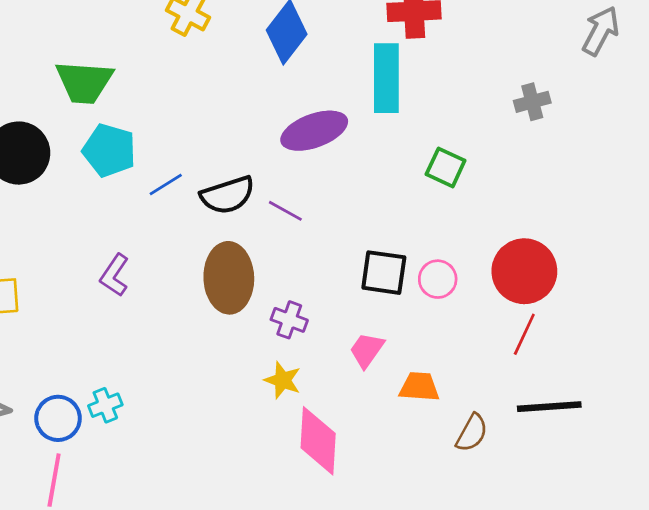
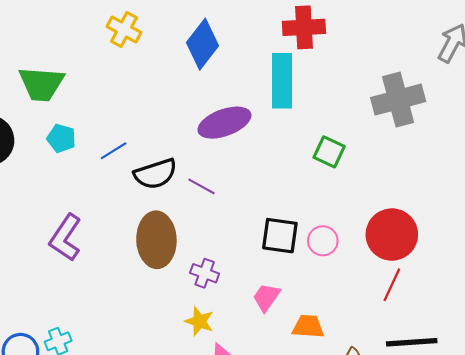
gray cross: (532, 102) -> (398, 100), size x1.8
cyan pentagon: (109, 150) -> (61, 138), size x0.7
blue line: (166, 185) -> (114, 151), moved
purple L-shape: (115, 275) -> (65, 238), size x1.4

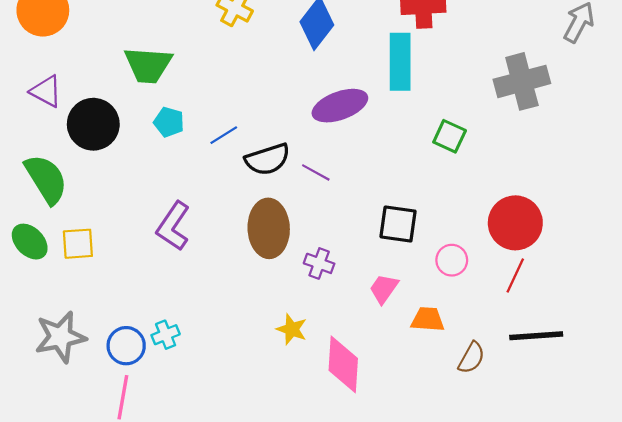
pink circle: (323, 241) -> (452, 260), moved
yellow star: (199, 321) -> (292, 329), moved

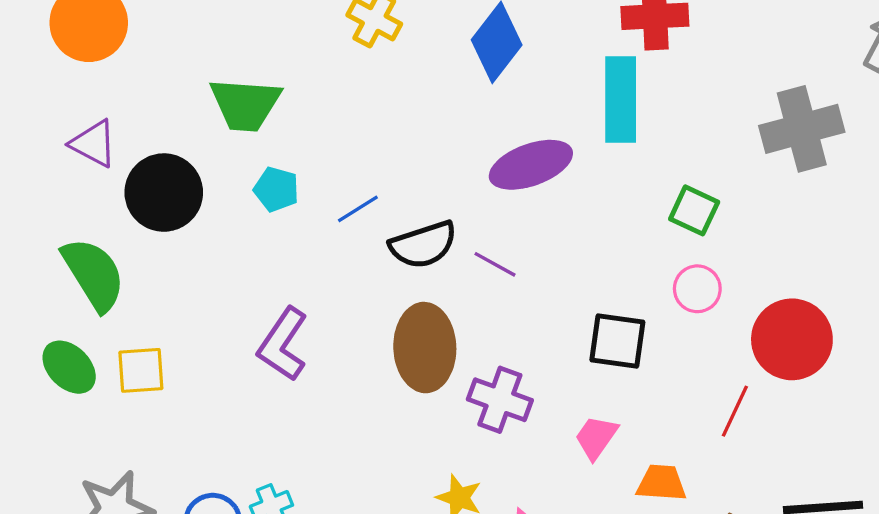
pink circle: (452, 260) -> (697, 289), moved
purple cross: (319, 263) -> (500, 400), size x1.4
red line: (515, 276) -> (735, 411), moved

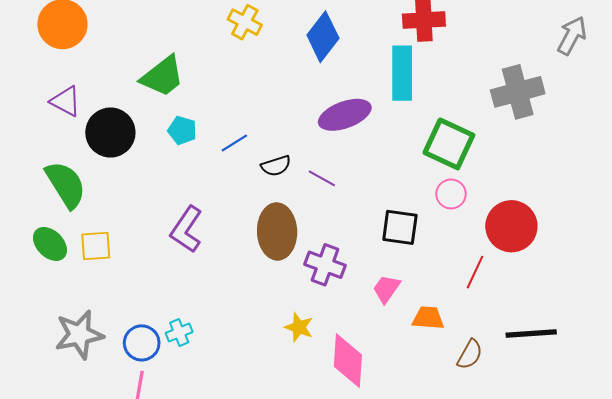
green trapezoid: (245, 104) -> (162, 76), turned -42
green square: (694, 210) -> (449, 144), size x1.6
black semicircle: (423, 245) -> (276, 166), size x0.7

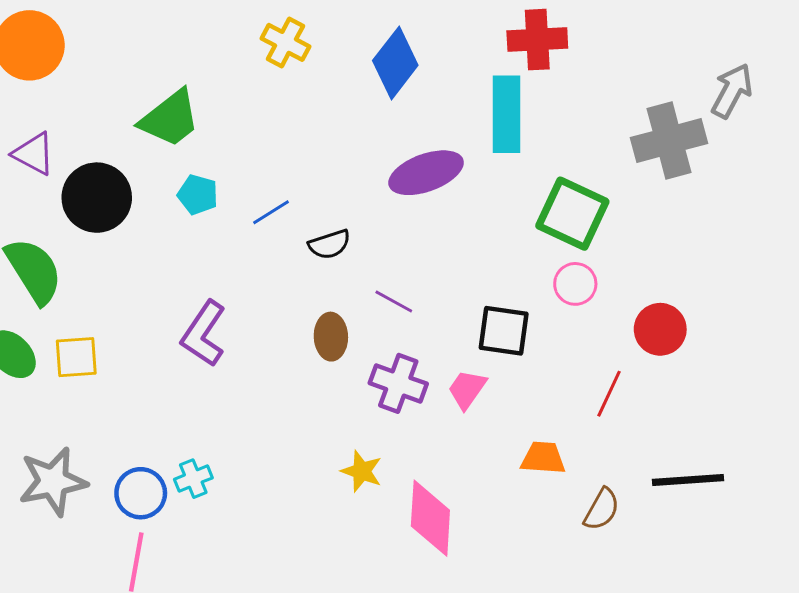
gray arrow: (572, 36) -> (732, 91), moved
purple line: (322, 178) -> (394, 301), moved
red circle: (511, 226) -> (660, 329), size x0.7
brown ellipse: (277, 231) -> (331, 337), size x0.6
pink trapezoid: (386, 289) -> (467, 389), moved

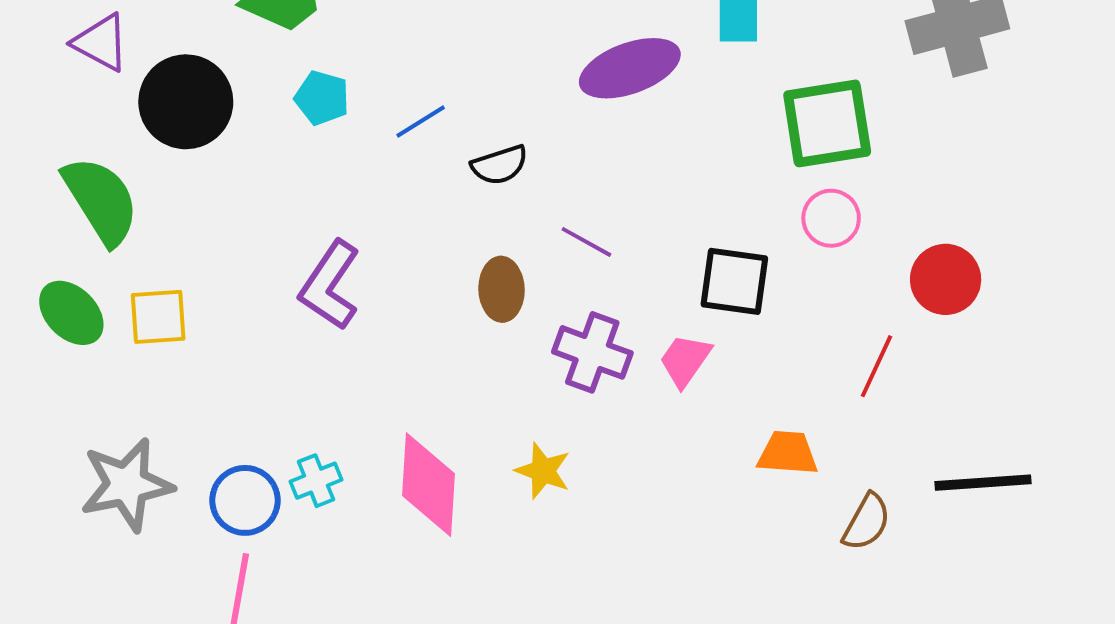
green square: (572, 214) -> (827, 123), turned -34
pink diamond: (430, 518) -> (429, 485), moved

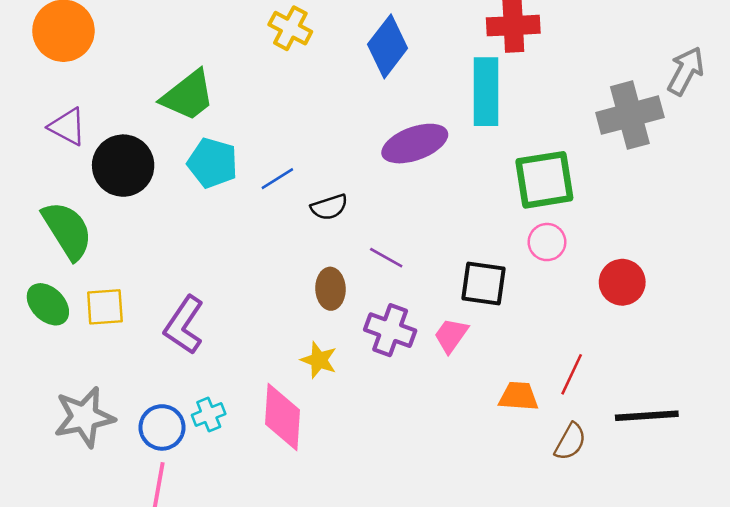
cyan pentagon: (322, 98) -> (213, 163), size x1.4
purple L-shape: (330, 285) -> (184, 325), moved
red line: (876, 366) -> (572, 374), moved
yellow star: (543, 471) -> (319, 360), moved

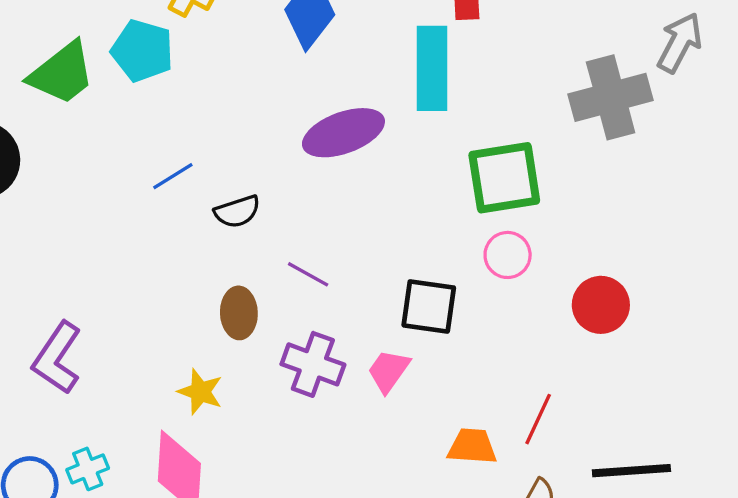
cyan pentagon: (213, 163) -> (142, 51), moved
yellow star: (319, 360) -> (200, 392), moved

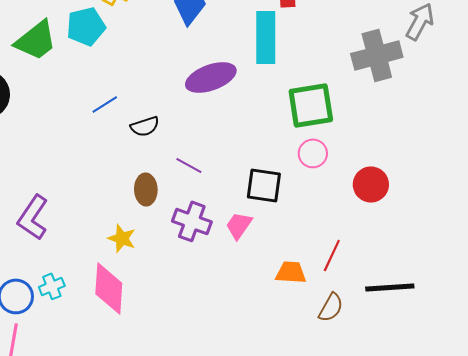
cyan pentagon: (142, 51) -> (86, 26), turned -30

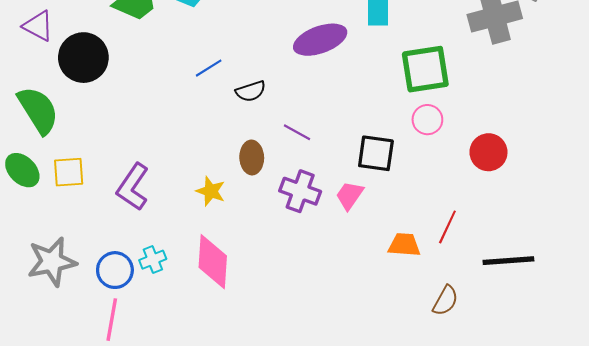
yellow star: (122, 238) -> (211, 191), moved
brown semicircle: (331, 307) -> (445, 301), moved

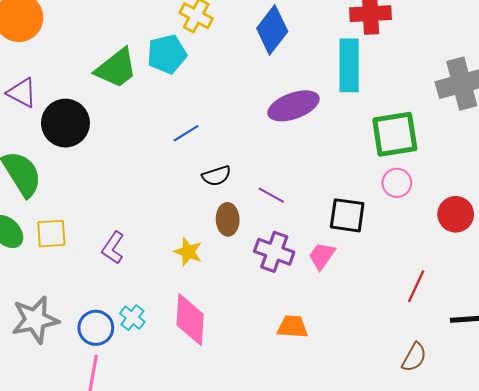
black semicircle: (251, 91) -> (216, 176), moved
purple L-shape: (133, 187) -> (113, 248), size x0.7
orange trapezoid: (404, 245) -> (292, 327), moved
cyan cross: (153, 260) -> (132, 318), turned -30

